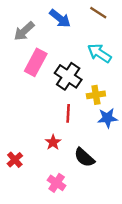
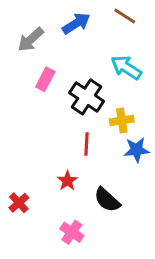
blue arrow: (60, 18) -> (76, 23), turned -70
pink rectangle: (36, 62) -> (45, 79), size x0.7

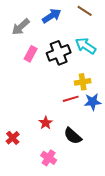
black cross: (87, 97) -> (59, 53), moved, turned 35
red line: (87, 144) -> (71, 99), moved, turned 70

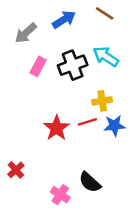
red star: (46, 123) -> (57, 128), moved, size x1.5
black semicircle: (73, 136) -> (90, 182), moved

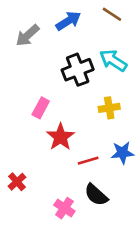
pink rectangle: (38, 66) -> (41, 108), moved
red line: (87, 122) -> (88, 161), moved
blue star: (114, 126) -> (122, 153), moved

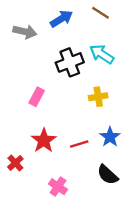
gray arrow: (28, 35) -> (25, 32), turned -125
red star: (60, 137) -> (44, 140), moved
blue star: (122, 153) -> (110, 137), turned -30
black semicircle: (96, 195) -> (108, 175), moved

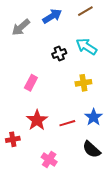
brown line: (101, 13) -> (85, 11), turned -63
gray arrow: (25, 32) -> (21, 27), turned 126
black cross: (70, 62) -> (59, 54), size x0.6
red cross: (15, 163) -> (13, 139), turned 32

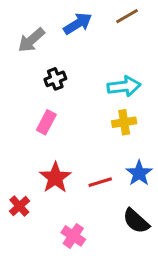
cyan arrow: (86, 46) -> (124, 86), moved, turned 140
black cross: (59, 54) -> (55, 79), moved
red cross: (13, 139) -> (19, 206), turned -32

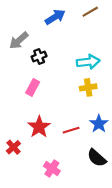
gray arrow: (31, 40) -> (19, 40), moved

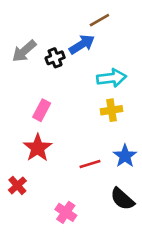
brown line: (90, 12) -> (99, 20), moved
blue arrow: (55, 17) -> (82, 44), moved
black cross: (39, 56) -> (55, 58), moved
red star: (39, 127) -> (38, 148), moved

